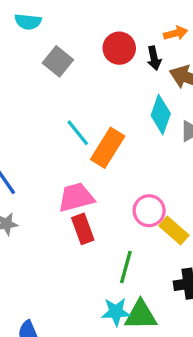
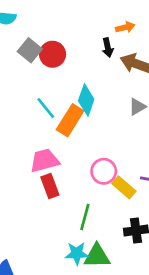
red circle: (119, 48) -> (53, 54), moved
cyan diamond: (161, 114) -> (86, 100), moved

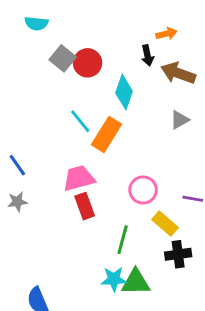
cyan diamond: (86, 100) -> (124, 92), moved
yellow rectangle: (124, 187) -> (165, 224), moved

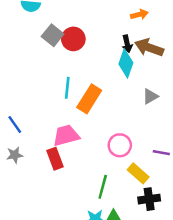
black arrow: (147, 56) -> (127, 44), moved
cyan diamond: (124, 92) -> (126, 63), moved
gray triangle: (180, 120) -> (150, 96), moved
cyan line: (80, 121) -> (67, 88), turned 45
red rectangle: (85, 206) -> (55, 159), moved

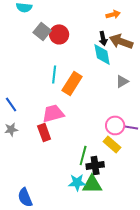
cyan diamond: (126, 63) -> (102, 54), turned -30
pink circle: (120, 145) -> (115, 125), moved
black cross: (149, 199) -> (95, 165), moved

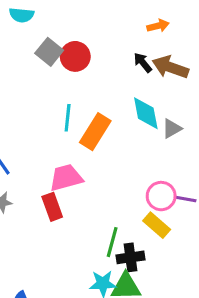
black arrow: (103, 38) -> (143, 63), turned 152
cyan diamond: (102, 54) -> (146, 113), moved

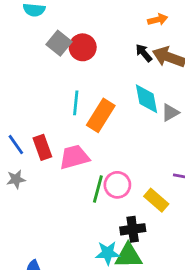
pink circle: (161, 196) -> (117, 185), moved
red rectangle: (52, 207) -> (42, 147), moved
green line: (112, 242) -> (98, 189), moved

